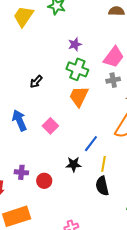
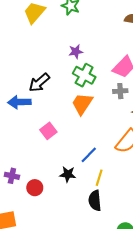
purple star: (75, 44) -> (76, 52), moved
black arrow: (36, 82) -> (39, 83), size x1.5
blue arrow: (19, 120) -> (19, 102), moved, turned -75

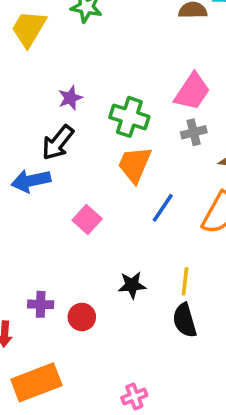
purple star: (76, 52) -> (70, 98), moved
blue line: (89, 155) -> (163, 208), moved

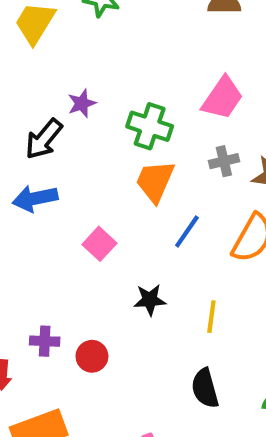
gray cross: (194, 132) -> (224, 161), moved
black arrow: (58, 143) -> (44, 139), moved
black star: (132, 285) -> (150, 300), moved
black semicircle: (185, 320) -> (205, 388), moved

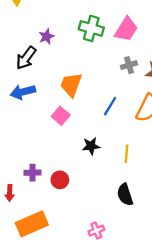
green cross: (150, 126) -> (91, 28), moved
orange trapezoid: (155, 181) -> (71, 85), moved

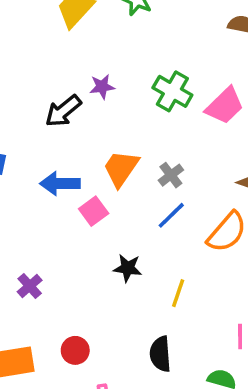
gray cross: (129, 65) -> (171, 175), moved, turned -35
blue arrow: (23, 92) -> (60, 183), moved
purple cross: (33, 173) -> (30, 286), turned 35
red circle: (60, 180) -> (75, 350), moved

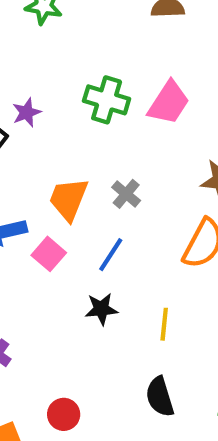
blue line: (171, 215) -> (111, 255), moved

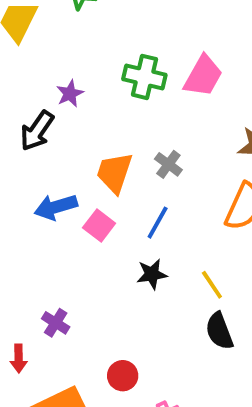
yellow line: (164, 324) -> (212, 285), turned -36
black semicircle: (160, 397) -> (219, 331), moved

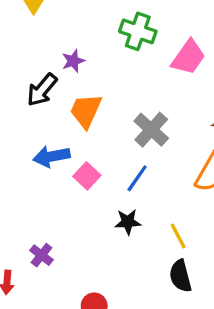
green cross: (144, 77) -> (138, 31), moved
gray cross: (168, 164) -> (151, 130), size x1.5
orange trapezoid: (114, 173) -> (86, 111), moved

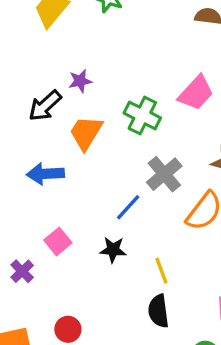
green cross: (138, 31) -> (142, 115), moved
gray cross: (151, 130) -> (164, 174), moved
pink square: (87, 176) -> (58, 241), moved

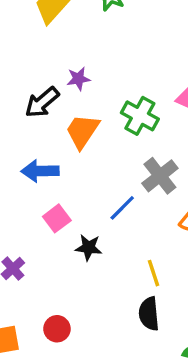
pink square: (58, 241) -> (57, 218), moved
black star: (113, 250) -> (89, 247), moved

